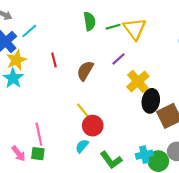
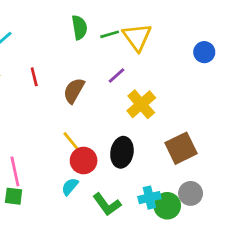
black ellipse: (151, 101) -> (122, 152), moved

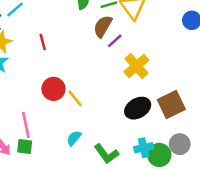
brown semicircle: (74, 91) -> (103, 26), moved
black ellipse: (122, 152) -> (138, 108), moved, turned 50
red circle: (84, 160) -> (53, 89), moved

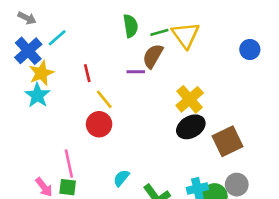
purple line: (115, 41) -> (136, 72), moved, turned 42
yellow line: (75, 98) -> (104, 99), moved
black ellipse: (138, 108) -> (191, 127), moved

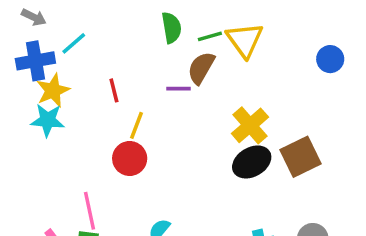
blue cross: (28, 51) -> (35, 61), turned 32
cyan star: (37, 95) -> (48, 120), turned -30
yellow line: (104, 99) -> (137, 125), turned 60
brown square: (228, 141) -> (301, 157), moved

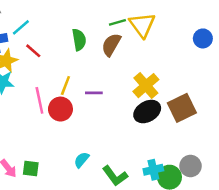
green semicircle: (171, 28) -> (79, 40), moved
purple line: (178, 89) -> (94, 93), moved
red line: (114, 90) -> (33, 51), moved, turned -35
pink line: (90, 211) -> (39, 100), moved

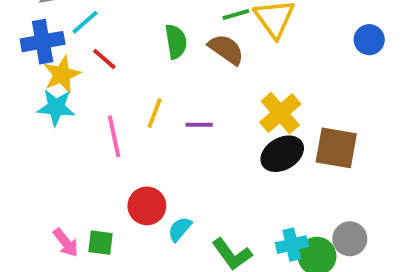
brown semicircle: (111, 45) -> (226, 49), turned 95
brown square: (182, 108) -> (336, 148), turned 36
red circle: (60, 109) -> (147, 206), moved

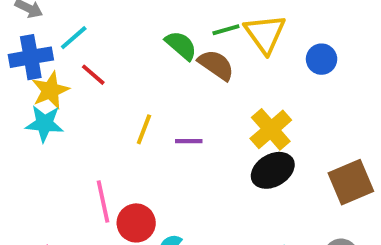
blue circle: (369, 40) -> (322, 59), moved
green semicircle: (176, 42) -> (181, 45), moved, turned -40
pink line: (114, 136) -> (103, 202), moved
brown square: (336, 148) -> (351, 182), moved, turned -33

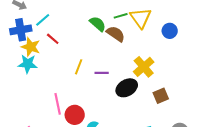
yellow star: (50, 90) -> (31, 47), turned -30
black ellipse: (273, 170) -> (127, 88), moved
brown square: (351, 182) -> (161, 96), moved, size x0.7

